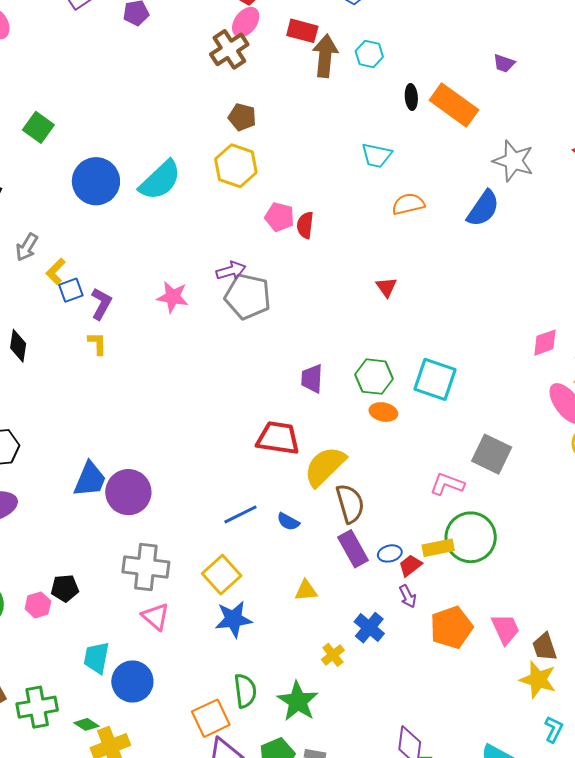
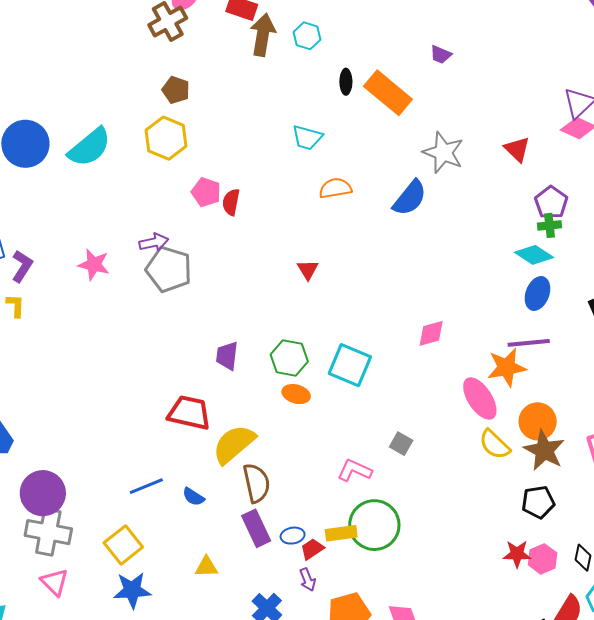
pink diamond: (545, 343) -> (431, 333), moved
gray square: (492, 454) -> (401, 444), size x0.6
purple circle: (128, 492) -> (43, 493), moved

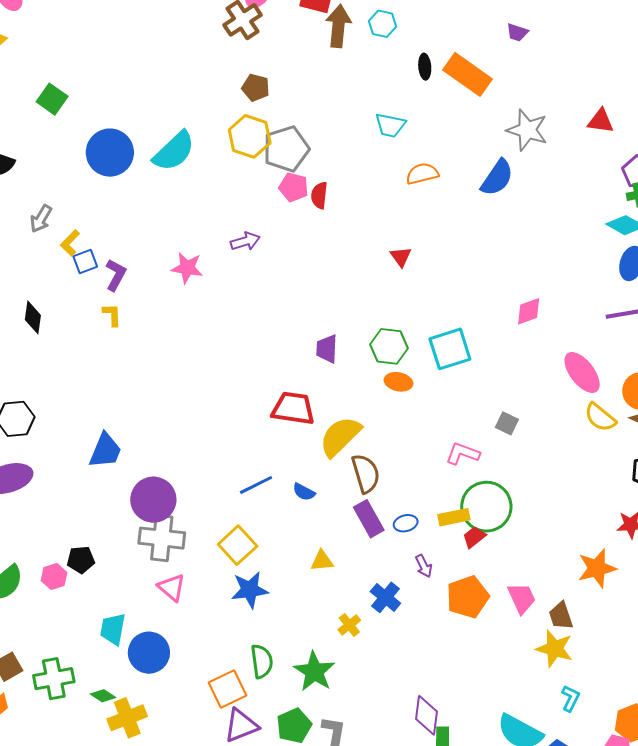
red triangle: (517, 149) -> (601, 121), turned -32
gray pentagon: (169, 269) -> (286, 149), moved, turned -30
cyan square: (350, 365) -> (450, 349), turned -36
orange star: (507, 367) -> (597, 568), moved
red trapezoid: (312, 549) -> (474, 537), moved

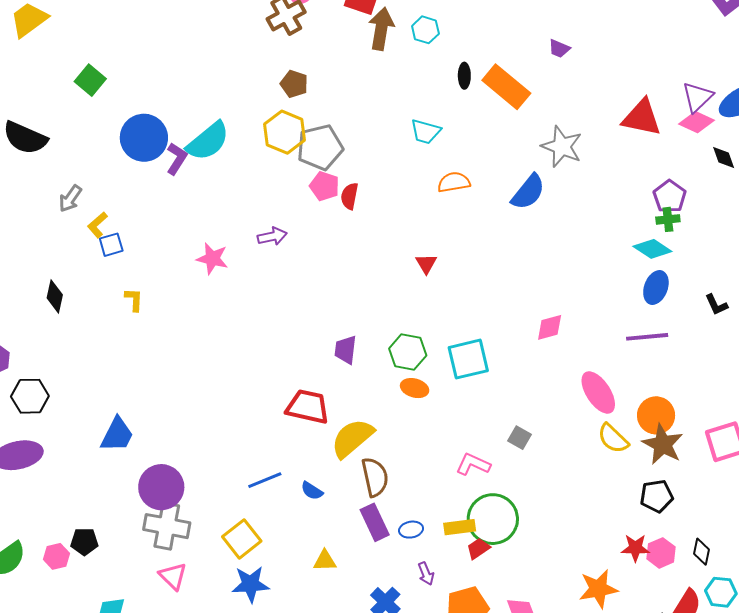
red triangle: (601, 121) -> (642, 118), moved, size x1.5
purple L-shape: (116, 275) -> (177, 159), moved

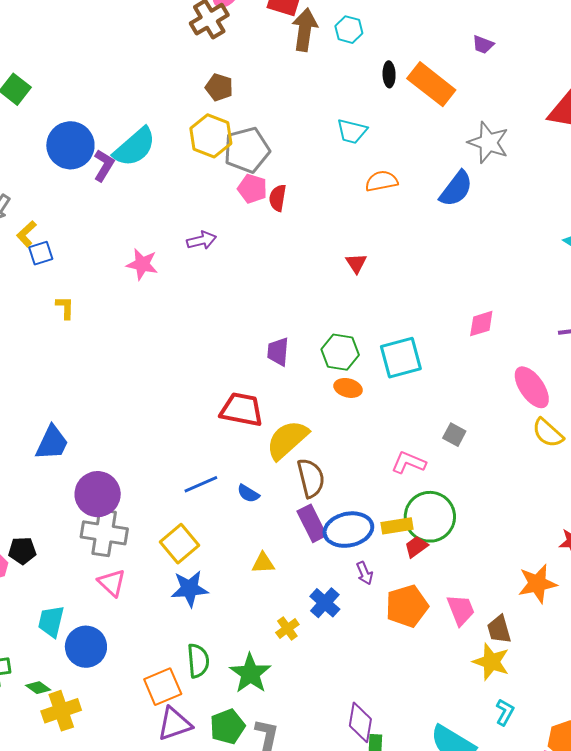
blue ellipse: (411, 530) -> (348, 530), size x2.0

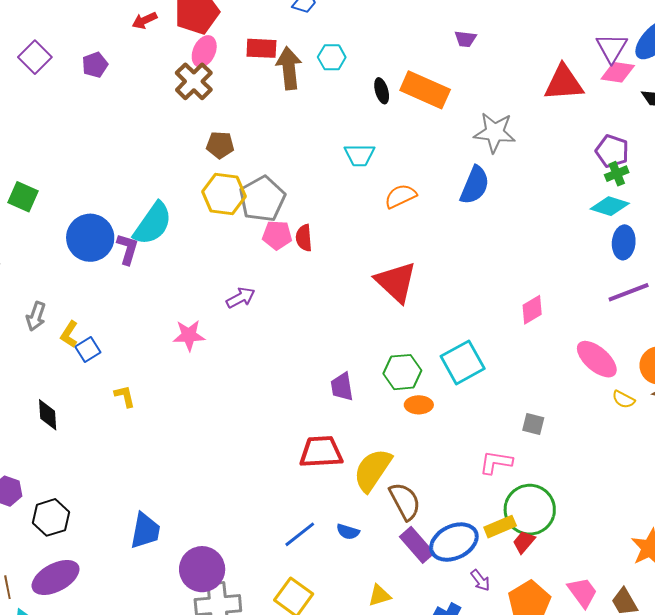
red triangle: (356, 263) -> (396, 282), size x2.0
yellow semicircle: (548, 433) -> (623, 399), size x0.7

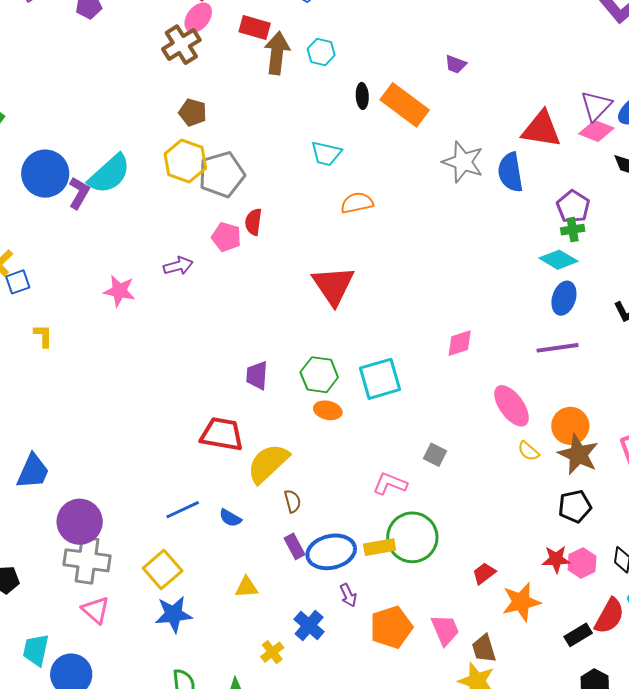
blue semicircle: (475, 185) -> (510, 172), moved, turned 135
pink pentagon: (277, 235) -> (226, 237), moved
brown semicircle: (405, 501) -> (293, 501), size x0.6
red trapezoid: (524, 542) -> (484, 573), moved
purple rectangle: (417, 545) -> (294, 546), size x0.7

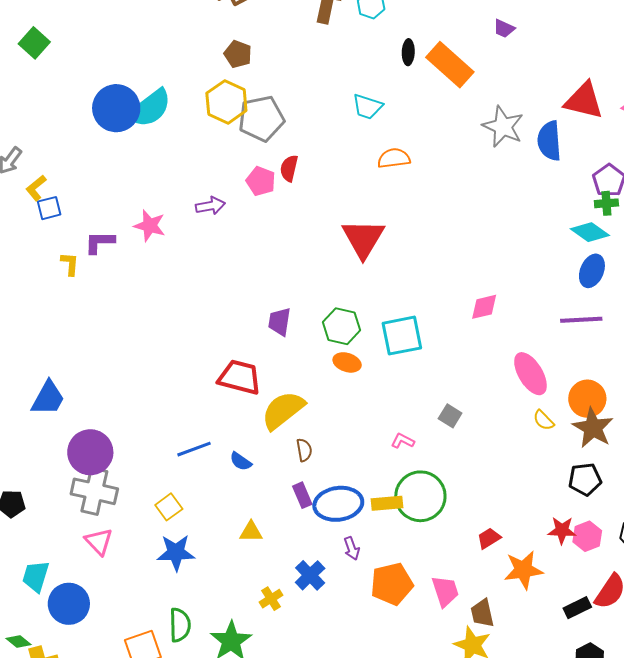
blue circle: (45, 174) -> (116, 108), moved
purple L-shape: (79, 193) -> (100, 242), moved, turned -124
pink L-shape: (390, 484) -> (403, 441), size x0.7
yellow square: (163, 569) -> (169, 507), size x0.7

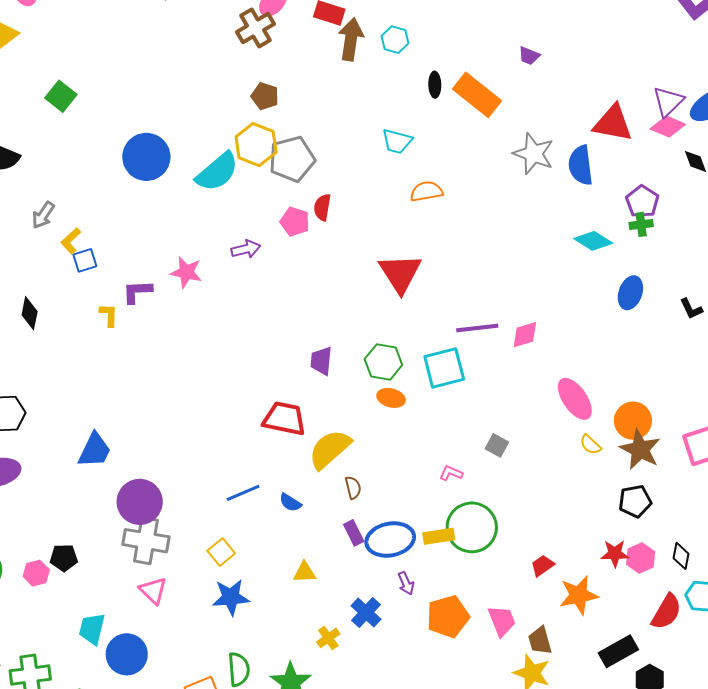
cyan semicircle: (150, 108) -> (217, 172), moved
cyan diamond: (590, 232) -> (593, 241), moved
purple line: (581, 320) -> (477, 328), moved
black rectangle: (577, 608) -> (618, 651), moved, size x1.4

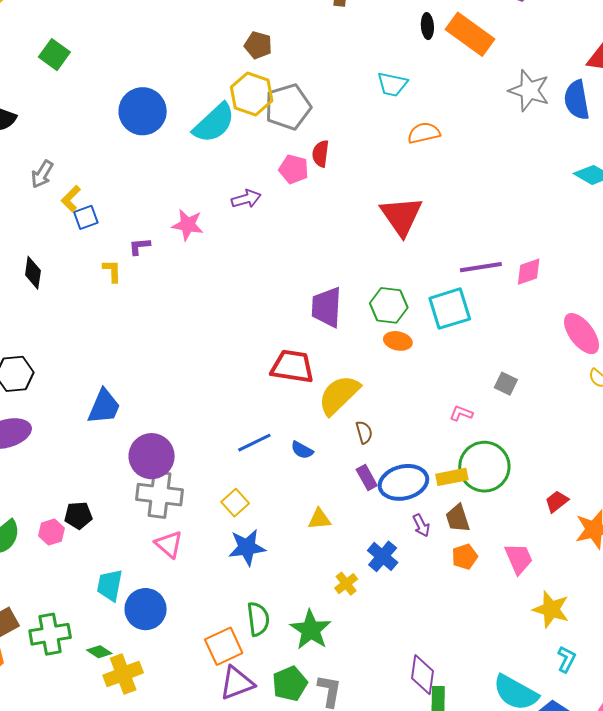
purple L-shape: (137, 292) -> (139, 246), size x0.7
purple trapezoid: (321, 361) -> (327, 307), size x1.4
orange pentagon: (448, 617) -> (465, 557), size x0.6
brown trapezoid: (540, 641) -> (458, 518), moved

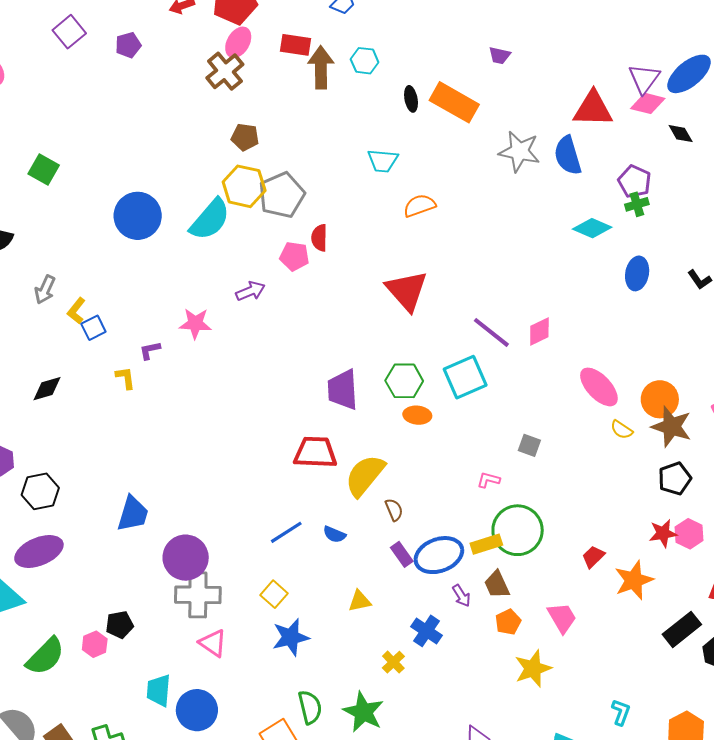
purple line: (481, 267) -> (491, 332), turned 54
black diamond: (33, 273) -> (47, 389), turned 72
yellow star: (551, 609) -> (533, 669), moved, turned -30

